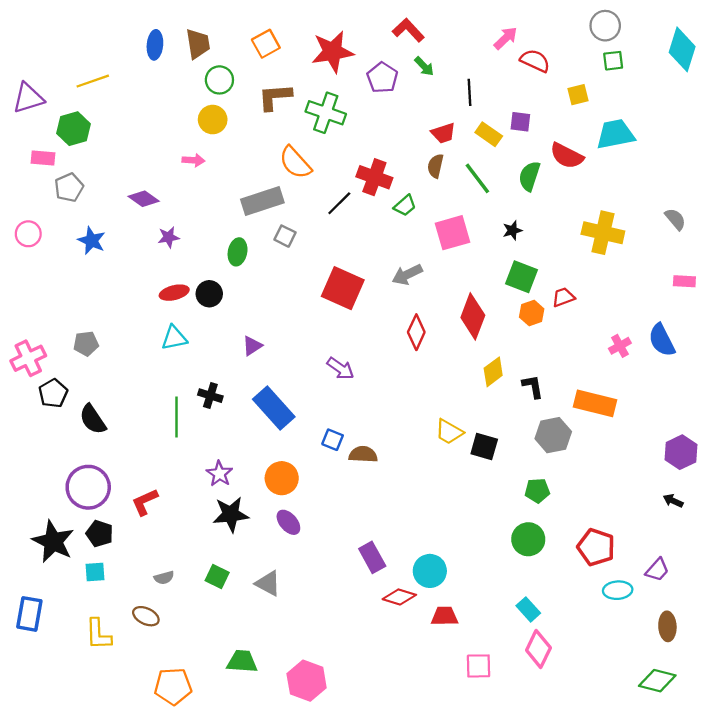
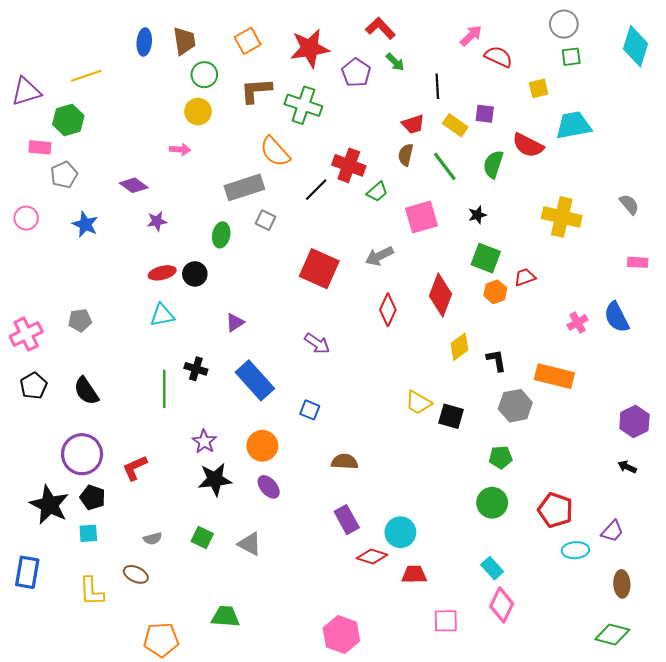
black pentagon: (53, 393) -> (34, 386), moved
brown semicircle: (363, 454) -> (345, 462), moved
pink hexagon: (307, 681) -> (341, 634), moved

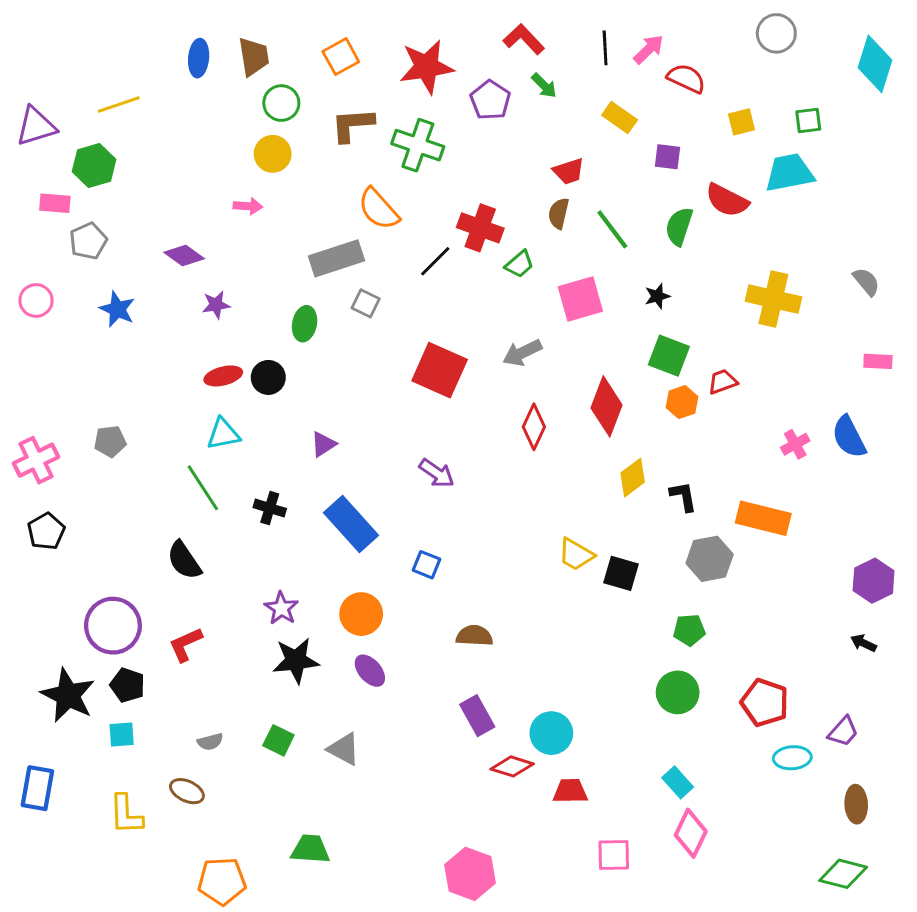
green square: (571, 57) -> (808, 120), moved
black line: (437, 86) -> (605, 48), moved
yellow rectangle: (455, 125) -> (620, 118), moved
green line: (164, 389) -> (203, 488), moved, turned -33
black semicircle: (86, 391) -> (184, 560), moved

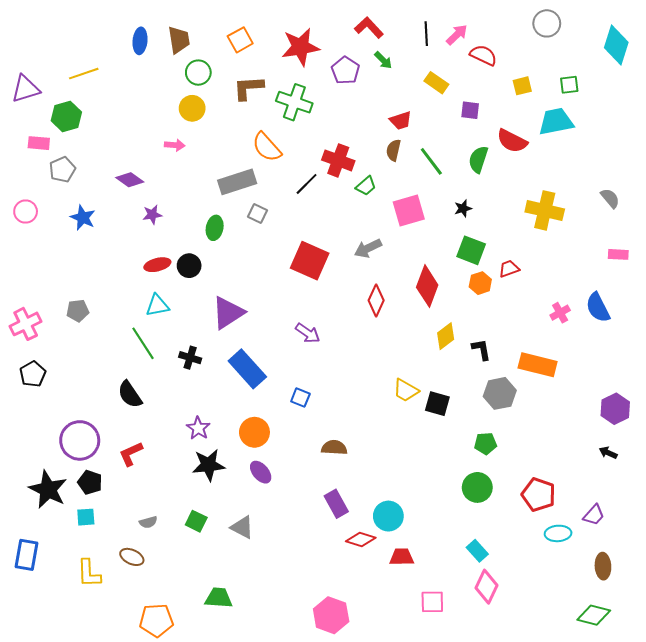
purple triangle: (323, 444) -> (228, 313), size x1.8

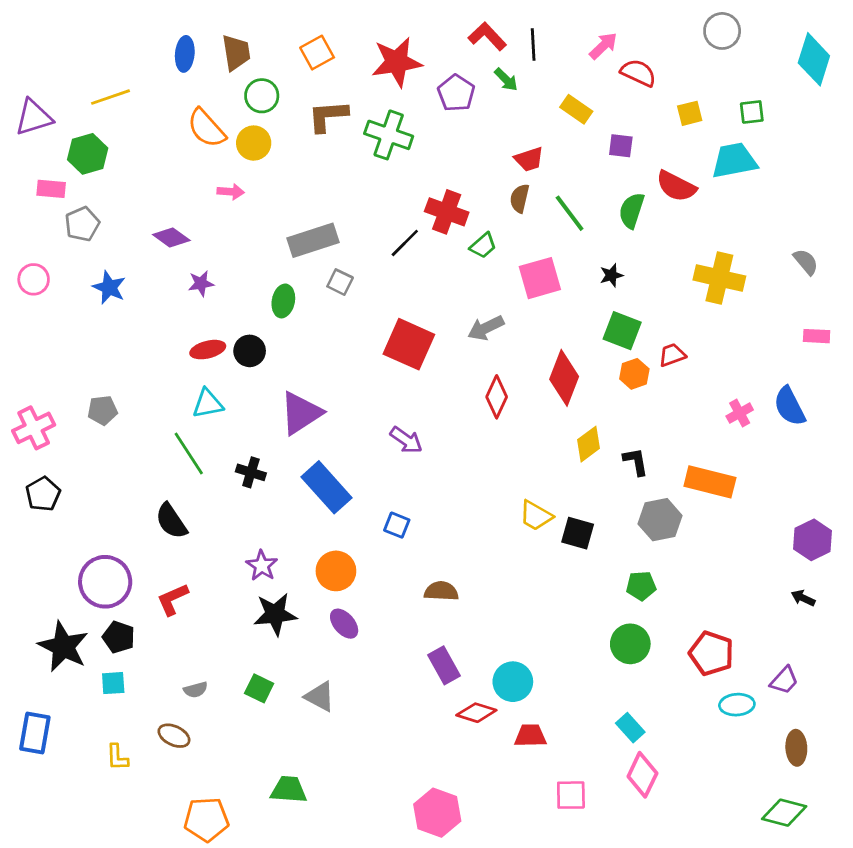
black line: (426, 34) -> (533, 44), moved
orange semicircle: (267, 147) -> (206, 128), moved
yellow L-shape: (89, 573) -> (117, 757), size x0.7

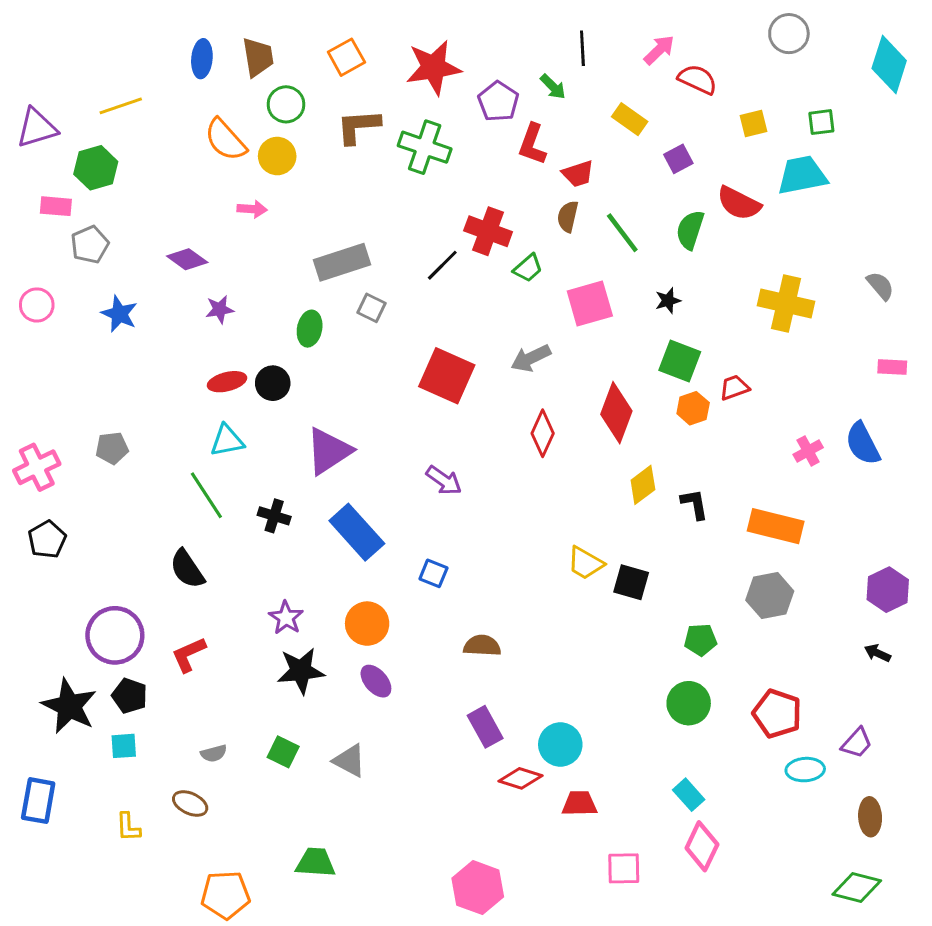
red L-shape: (487, 36) -> (532, 144), moved, turned -117
purple square: (621, 146) -> (678, 159), turned -35
gray hexagon: (660, 520) -> (770, 596), moved

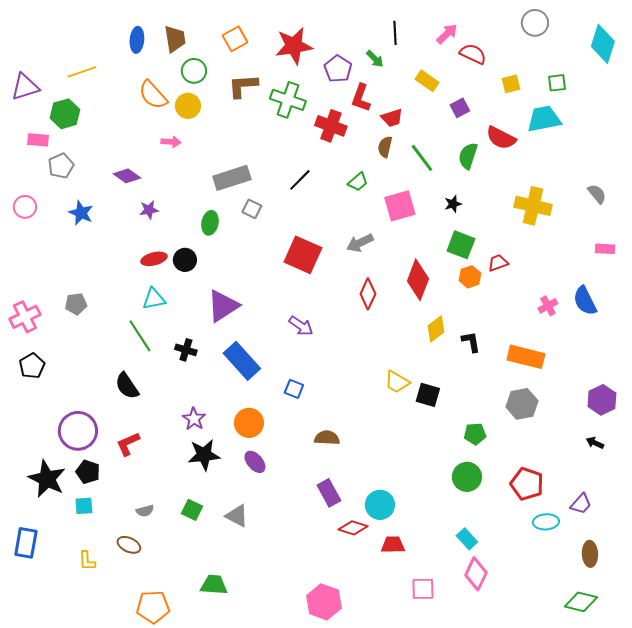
red cross: (488, 231) -> (331, 126), moved

